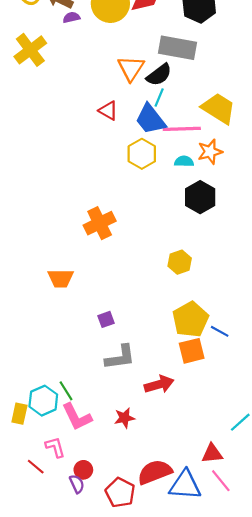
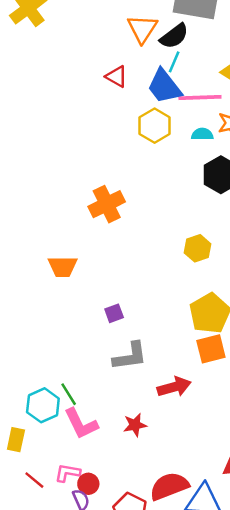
yellow rectangle: (19, 414) -> (16, 440), moved
pink L-shape: (55, 447) -> (67, 473), moved, turned -65

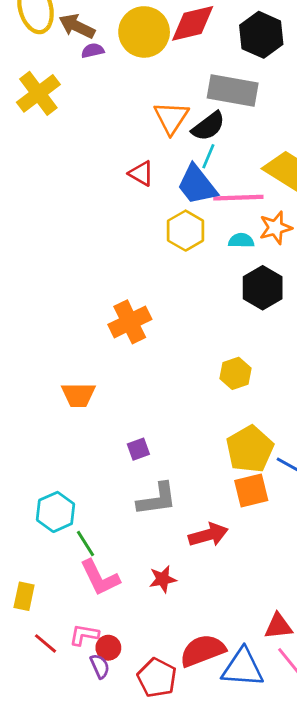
cyan hexagon: (43, 405) -> (55, 512), moved

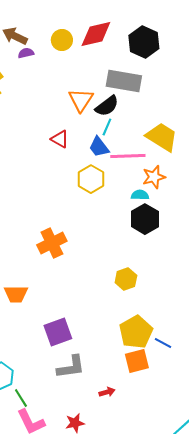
yellow circle: (144, 32) -> (62, 40), size x0.6
blue trapezoid: (197, 185) -> (99, 147), size x0.7
cyan semicircle: (241, 241) -> (140, 195), moved
purple square: (138, 449) -> (58, 332), size x1.8
red arrow: (208, 535) -> (107, 392), size x0.6

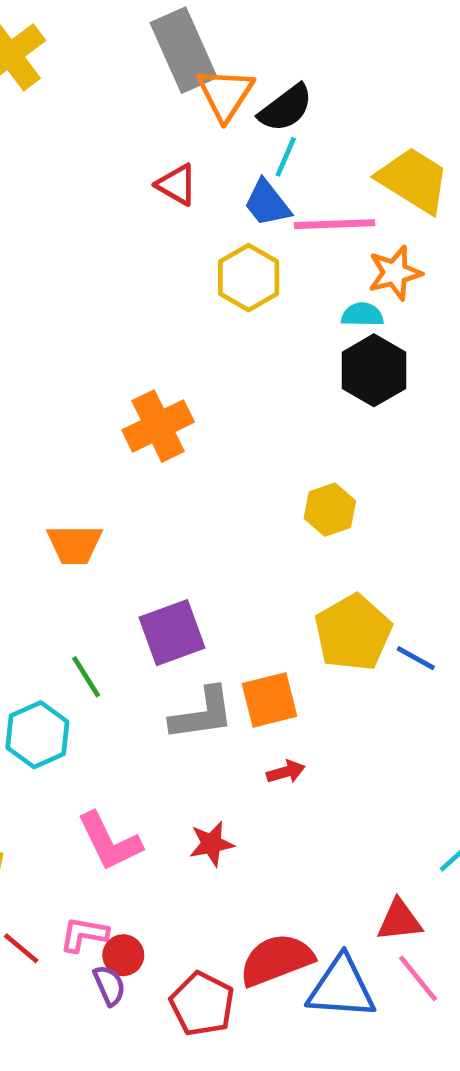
gray rectangle: (124, 81) -> (184, 50), moved, turned 56
orange square: (137, 361) -> (270, 700), moved
green line: (21, 398) -> (86, 677), moved

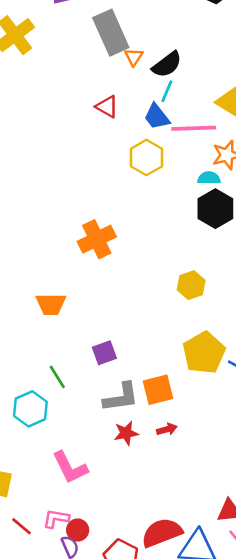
orange triangle: (225, 94) -> (134, 57), size x0.6
purple square: (172, 633) -> (104, 353), size x0.7
red star: (211, 844) -> (126, 433), moved

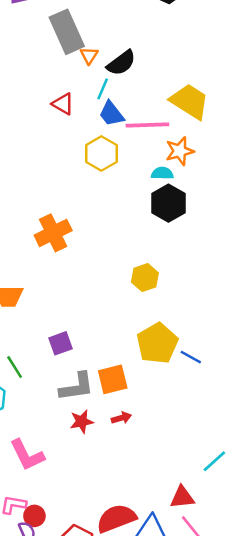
cyan line: (167, 91) -> (103, 89), moved

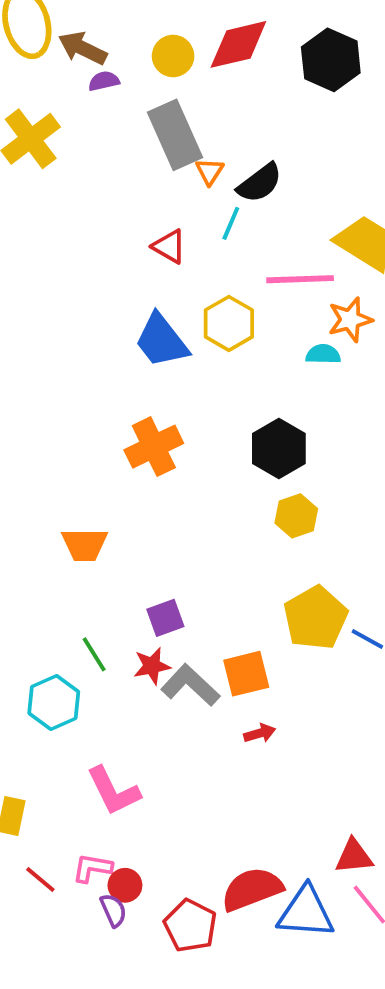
blue trapezoid: (111, 114) -> (162, 341), moved, size x1.4
black hexagon: (168, 203) -> (279, 449), moved
gray L-shape: (77, 387) -> (190, 685), turned -129
red star: (82, 422) -> (152, 666), moved

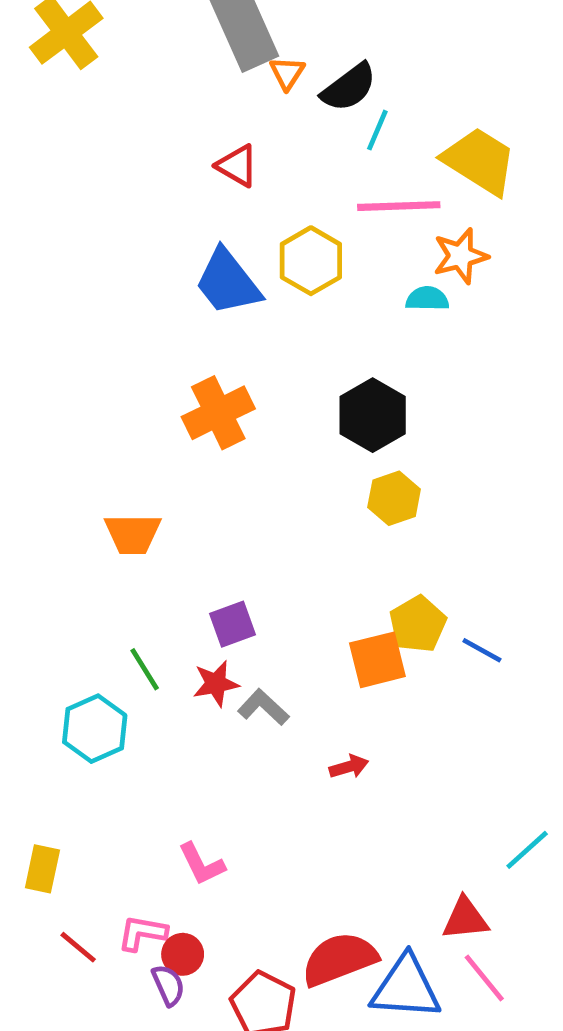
cyan line: (231, 223) -> (377, 130), moved
yellow pentagon: (315, 618) -> (418, 624), size x0.7
orange square: (246, 674) -> (377, 660), moved
gray L-shape: (190, 685) -> (263, 707), size x0.7
pink L-shape: (113, 791) -> (202, 864), moved, size x0.7

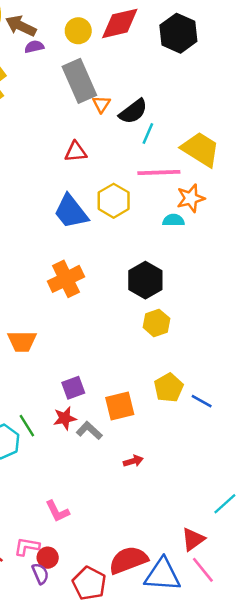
red triangle: (237, 166) -> (76, 152), turned -35
orange square: (377, 660) -> (120, 406), moved
green line: (145, 669) -> (27, 426), moved
red triangle: (465, 919) -> (193, 539), turned -30

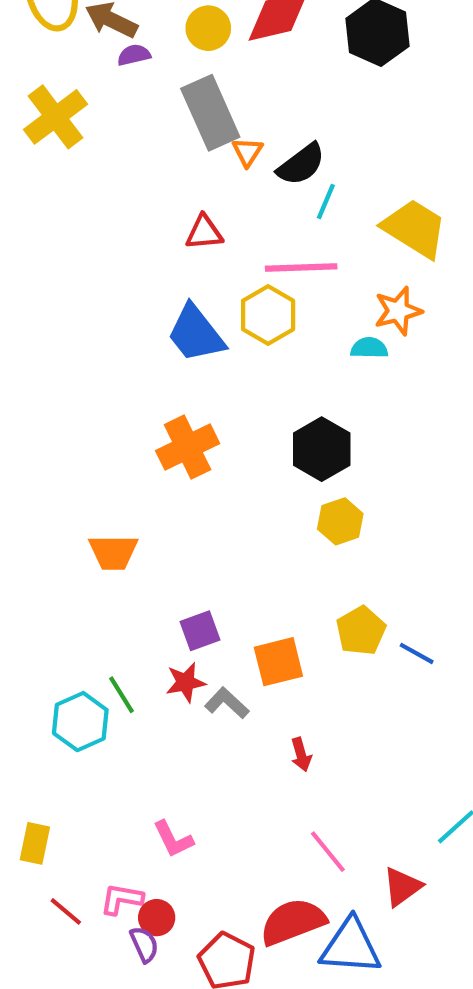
pink line: (159, 173) -> (301, 268), moved
red arrow: (133, 461) -> (301, 755), turned 90
pink line: (203, 570) -> (328, 852), moved

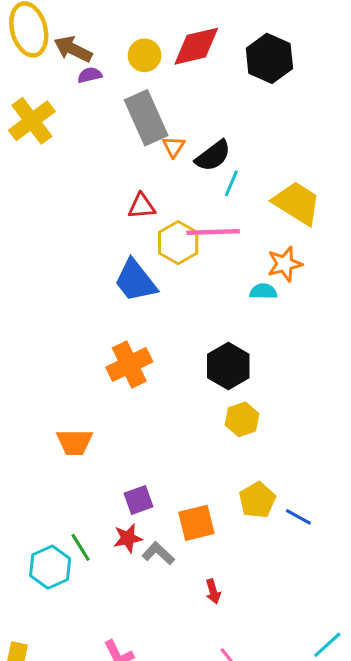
yellow hexagon: (268, 315) -> (178, 243), moved

